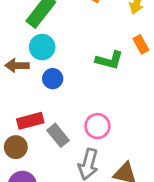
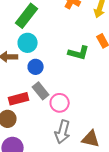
pink circle: (97, 126) -> (60, 103), moved
gray rectangle: (58, 135) -> (41, 91), moved

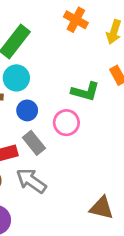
pink circle: (60, 103) -> (66, 123), moved
gray arrow: (63, 132) -> (31, 181), moved, turned 110

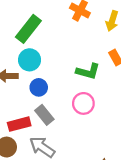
pink circle: (66, 123) -> (83, 103), moved

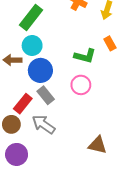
blue circle: (39, 87) -> (40, 70), size x1.5
red rectangle: (19, 124) -> (23, 104), turned -36

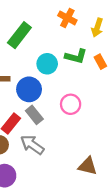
cyan circle: (32, 46) -> (47, 64), moved
green L-shape: (85, 56) -> (76, 56), moved

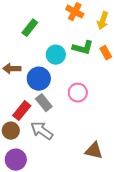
green rectangle: (19, 35) -> (30, 28), size x0.7

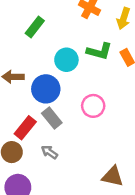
gray arrow: (42, 131) -> (49, 152), size x0.6

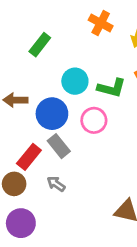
green L-shape: (99, 51) -> (111, 88), moved
pink circle: (93, 106) -> (94, 120), moved

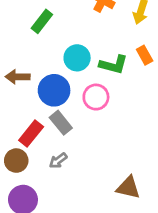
gray arrow: (56, 184) -> (58, 161), turned -72

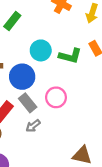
pink circle: (96, 97) -> (56, 97), moved
gray arrow: (58, 161) -> (33, 126), moved

